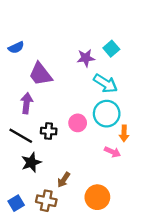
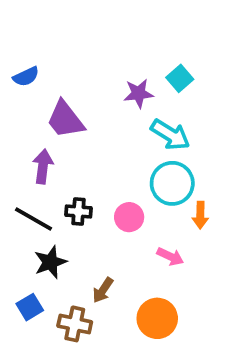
pink circle: (78, 123) -> (129, 217), moved
pink arrow: (112, 152) -> (170, 256), moved
blue square: (16, 203) -> (30, 307), moved

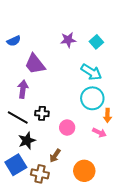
purple star: (138, 93) -> (68, 40), moved
pink circle: (129, 217) -> (67, 128), moved
pink arrow: (170, 256) -> (99, 133), moved
blue square: (30, 307) -> (16, 165), size x1.5

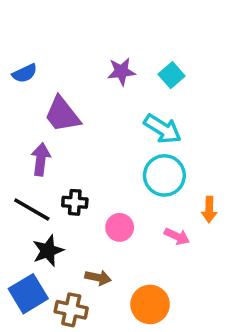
orange arrow: (107, 115) -> (209, 209), moved
brown arrow: (55, 156) -> (98, 278), turned -112

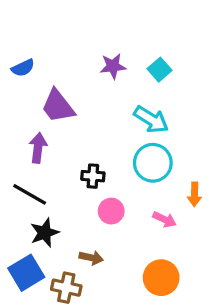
black cross: (75, 202) -> (93, 176), moved
orange circle: (150, 304) -> (161, 278), moved

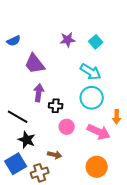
purple arrow: (38, 148) -> (39, 93), moved
pink arrow: (164, 219) -> (99, 132), size x1.6
black star: (45, 233) -> (27, 140), turned -30
brown cross: (66, 288) -> (40, 173), turned -30

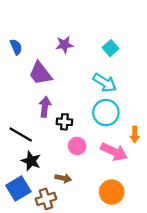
purple star: (68, 40) -> (64, 45), moved
blue semicircle: (14, 41) -> (16, 47), turned -88

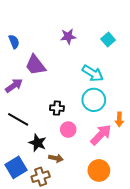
purple star: (64, 45) -> (68, 36), moved
cyan square: (110, 48) -> (108, 40), moved
purple arrow: (45, 107) -> (14, 86), moved, turned 48
pink arrow: (114, 152) -> (101, 135), turned -70
black star: (31, 161) -> (38, 143), moved

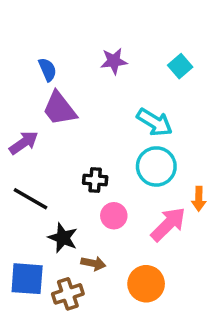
blue semicircle: (14, 42) -> (48, 70), moved
blue square: (16, 167) -> (27, 279), turned 35
orange circle: (99, 170) -> (146, 284), moved

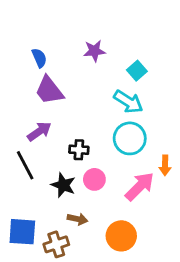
cyan square: (180, 66) -> (137, 71), moved
purple arrow: (24, 143) -> (39, 131), moved
black line: (31, 199) -> (25, 165), turned 32
black star: (63, 238) -> (63, 185), moved

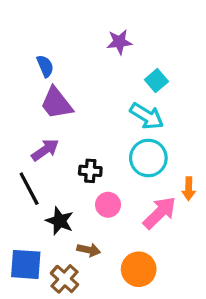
purple star: (94, 51) -> (119, 42), moved
black star: (63, 185) -> (60, 221), moved
brown cross: (56, 244) -> (64, 279), turned -30

